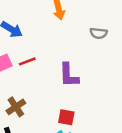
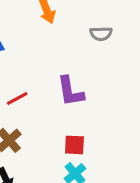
red line: (27, 61) -> (17, 99), moved

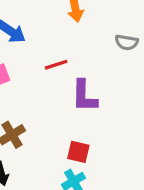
red line: (17, 99) -> (56, 65), moved

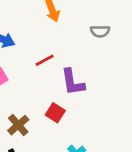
red square: (78, 152) -> (55, 113), moved, turned 30

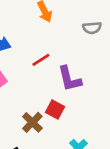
brown cross: (18, 125) -> (32, 122), moved

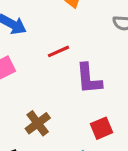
red square: (55, 110) -> (102, 128), moved, turned 30

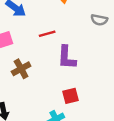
brown cross: (38, 123) -> (21, 69), moved

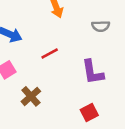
purple L-shape: (67, 57) -> (93, 72), moved

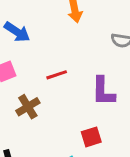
red line: (50, 53) -> (57, 75), moved

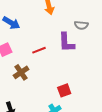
purple L-shape: (103, 91) -> (66, 42), moved

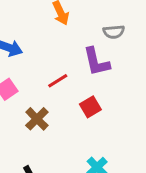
red square: (64, 90) -> (90, 107), moved

